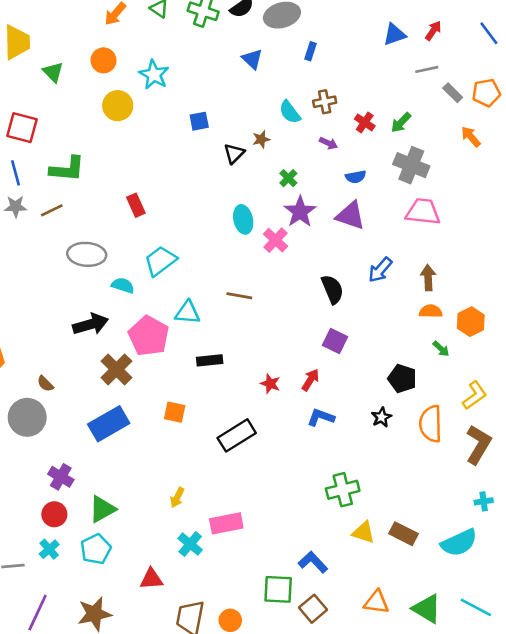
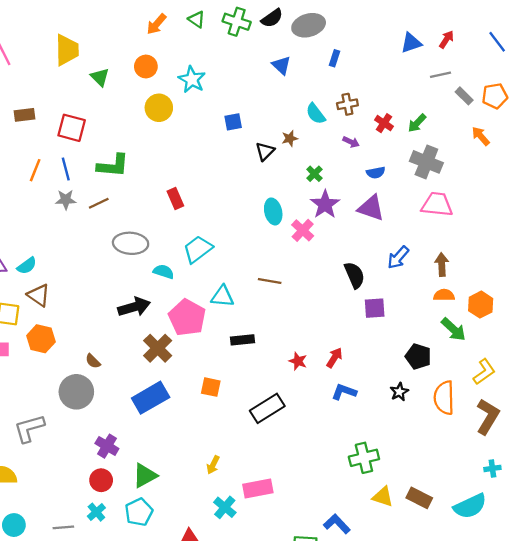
purple square: (335, 341) -> (375, 308), moved, turned -30
green arrow: (441, 349) -> (454, 329), size x1.6

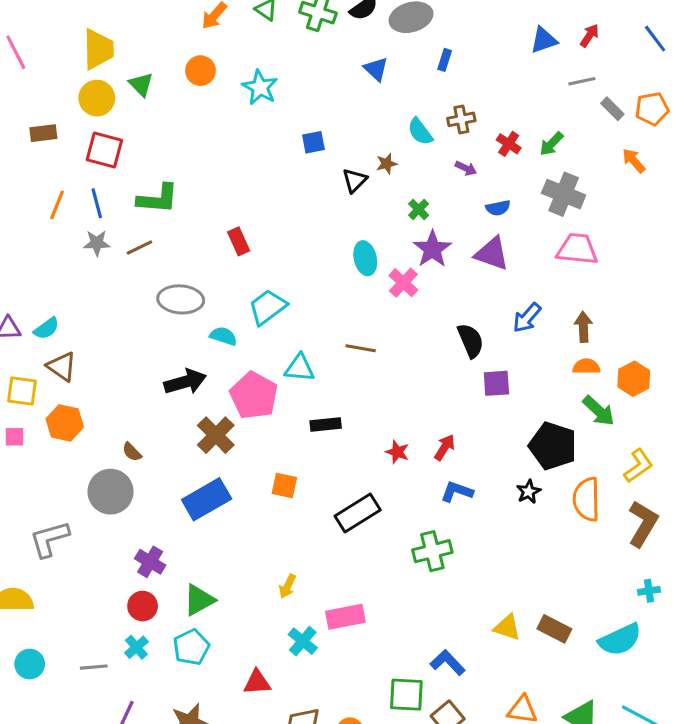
yellow circle: (159, 108) -> (97, 98), moved
black pentagon: (418, 356) -> (553, 446), size x1.4
green cross: (364, 458) -> (432, 551), moved

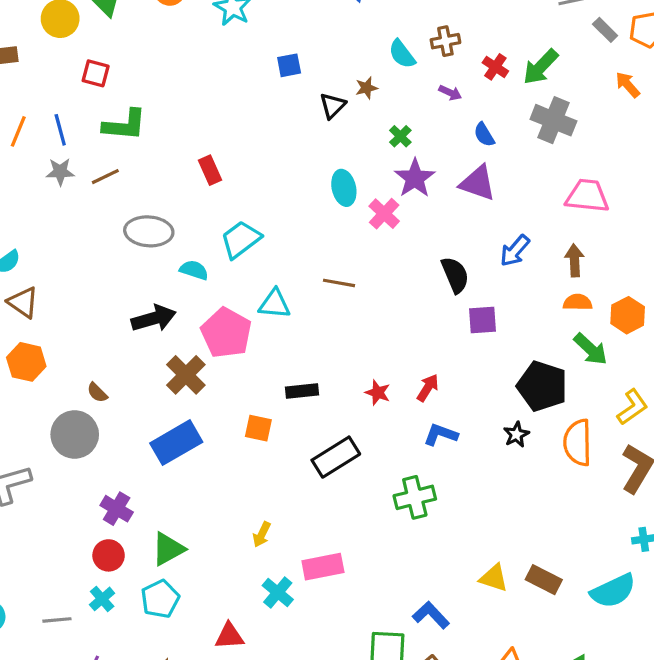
green arrow: (551, 144) -> (541, 67), size x1.4
red square: (104, 150) -> (96, 73), moved, size x0.7
blue semicircle: (498, 208) -> (484, 135), turned 70
pink trapezoid: (577, 249) -> (587, 196), moved
black rectangle: (326, 425) -> (302, 391), moved

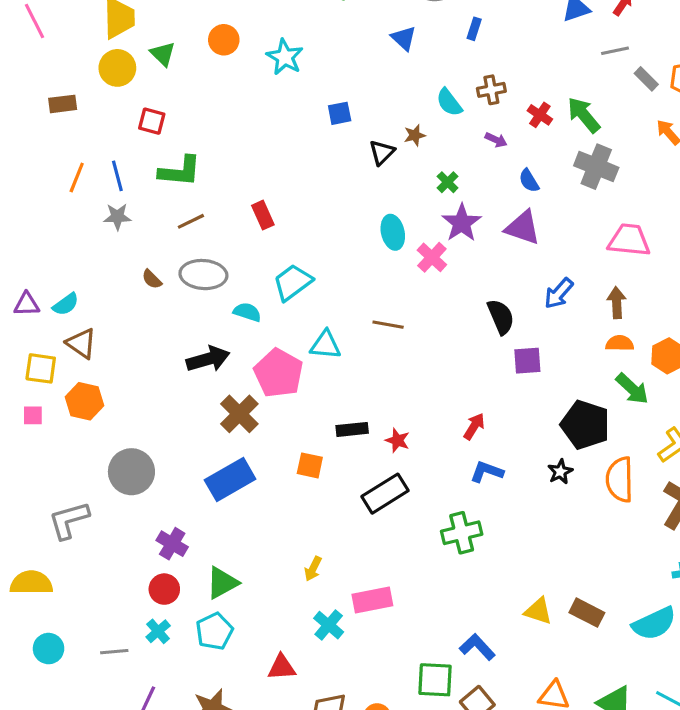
green arrow: (541, 67) -> (584, 115), turned 96
brown line: (105, 177) -> (191, 221), moved
brown semicircle: (97, 393) -> (152, 279), moved
red star: (378, 393) -> (397, 440), moved

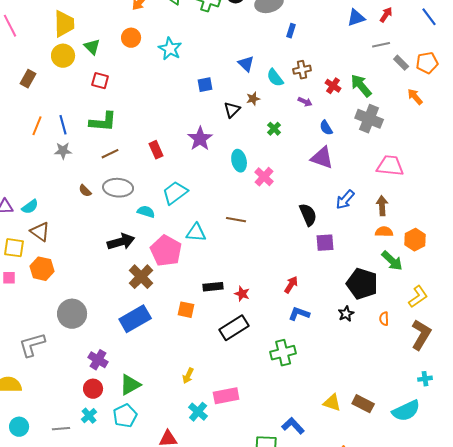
blue triangle: (404, 38) -> (246, 64), moved
brown rectangle: (63, 104) -> (28, 79), turned -54
red square: (152, 121) -> (100, 81), moved
purple star: (462, 223) -> (200, 139), moved
orange semicircle: (620, 480) -> (384, 319), size x0.5

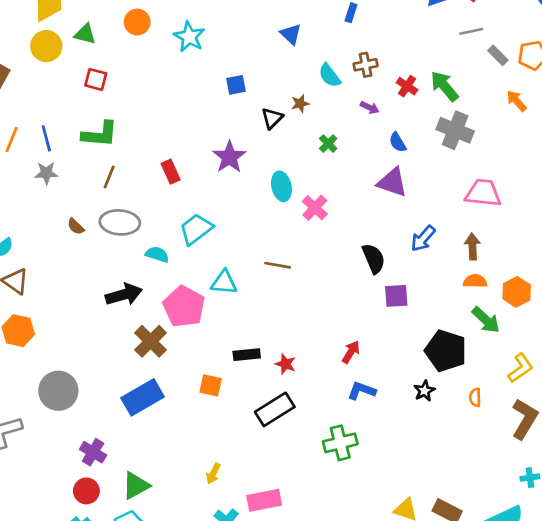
green triangle: (92, 47) -> (85, 34), turned -30
blue triangle: (246, 64) -> (291, 34), moved
brown line: (110, 154) -> (109, 177), turned -42

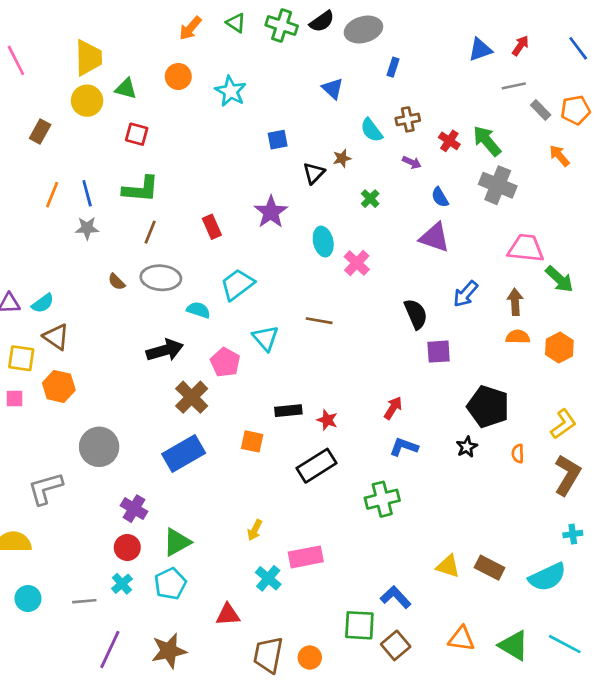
cyan triangle: (224, 283) -> (265, 338), turned 44
pink pentagon: (184, 307) -> (225, 362), size x0.7
green arrow: (486, 320) -> (559, 279), moved

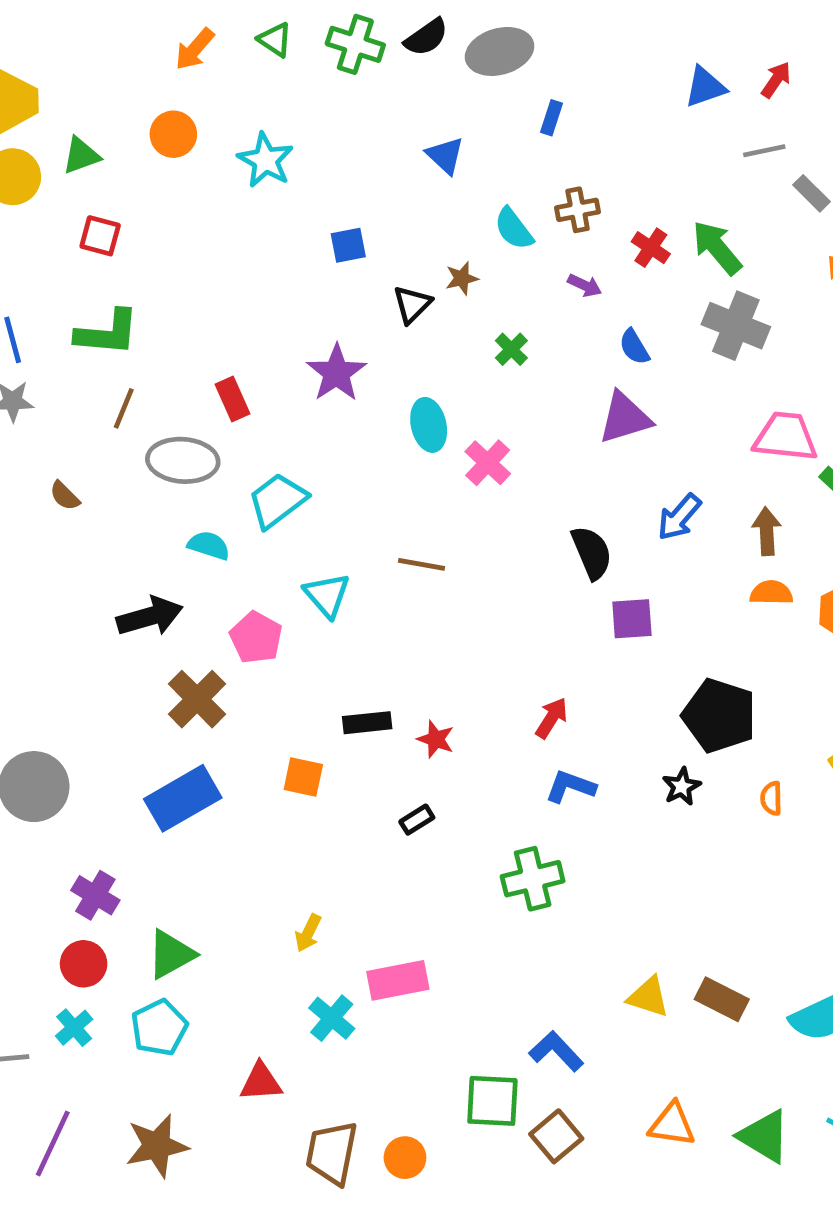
green triangle: (126, 89) -> (81, 155), turned -35
purple triangle: (435, 238) -> (625, 418), turned -36
gray ellipse: (161, 278) -> (183, 460), moved
black rectangle: (316, 466) -> (417, 820), size x0.5

